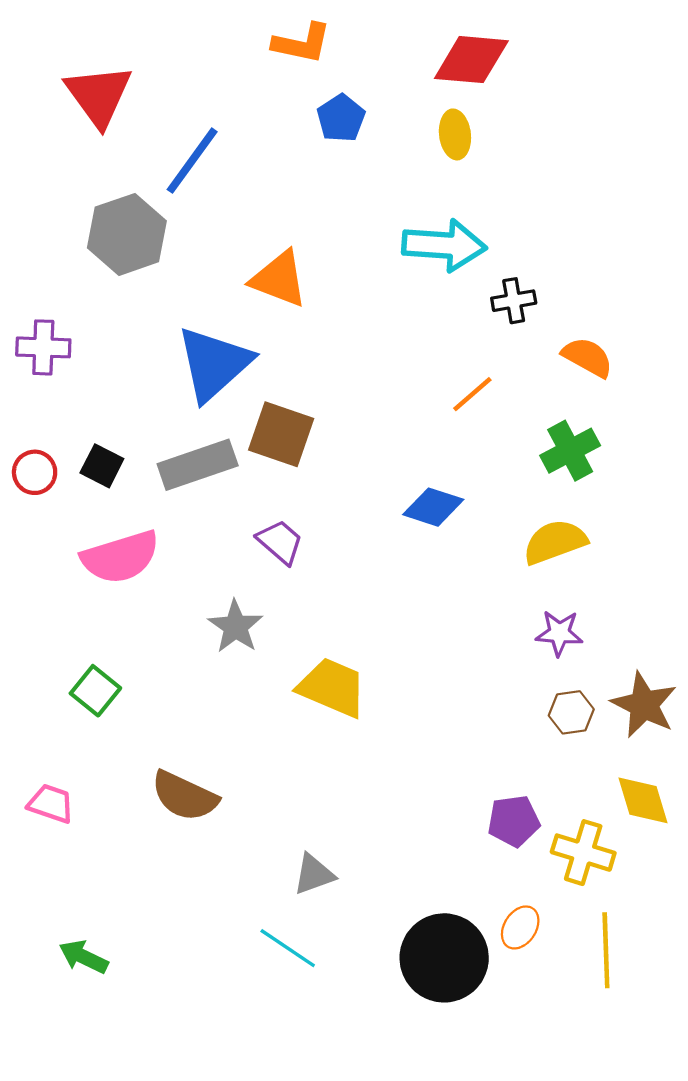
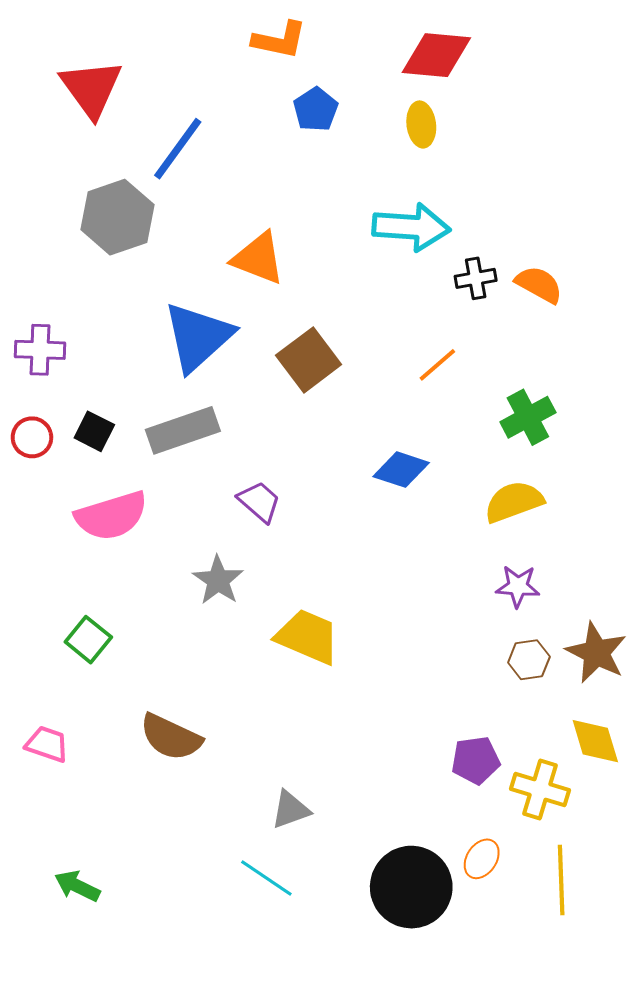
purple cross: (43, 347) -> (40, 350), moved
orange semicircle: (588, 357) -> (539, 284), moved
brown square: (281, 434) -> (309, 360), moved, turned 34

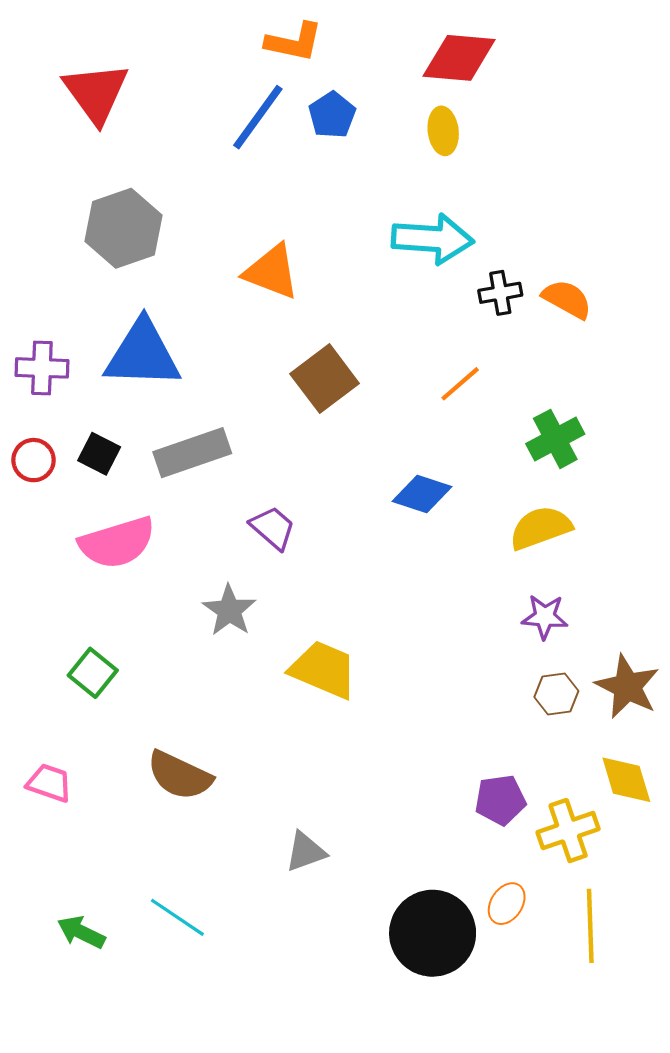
blue line: (178, 149) -> (258, 117), moved
blue triangle: (198, 337) -> (143, 354), moved, turned 44
yellow cross: (540, 789) -> (568, 831), turned -36
cyan line: (266, 878) -> (177, 917), moved

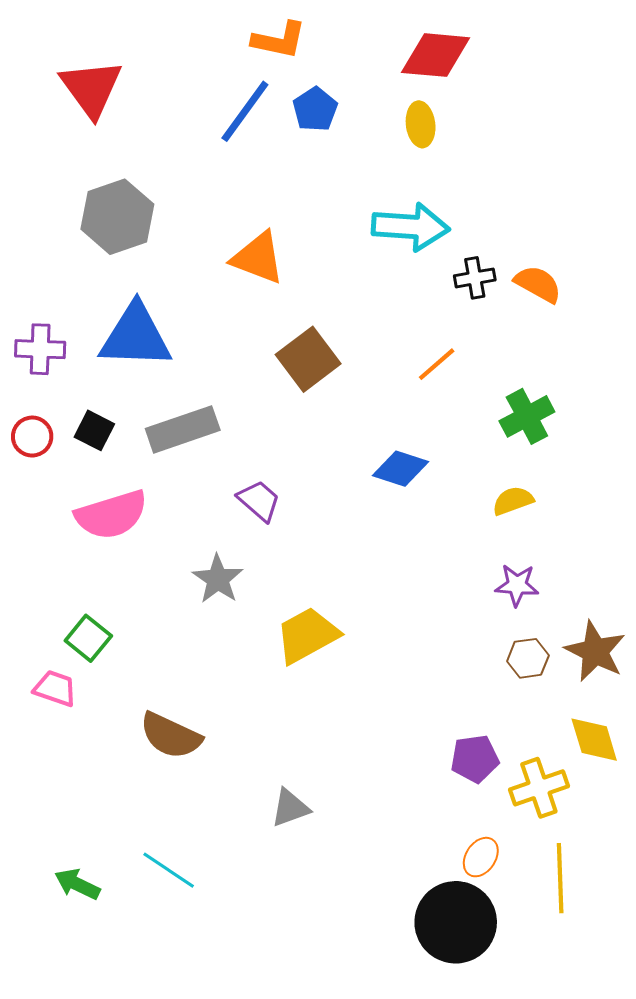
yellow semicircle: (541, 528) -> (513, 501), size x0.7
yellow trapezoid: (324, 670) -> (307, 635), turned -52
pink trapezoid: (49, 783) -> (55, 688), moved
black circle: (433, 933) -> (456, 922), moved

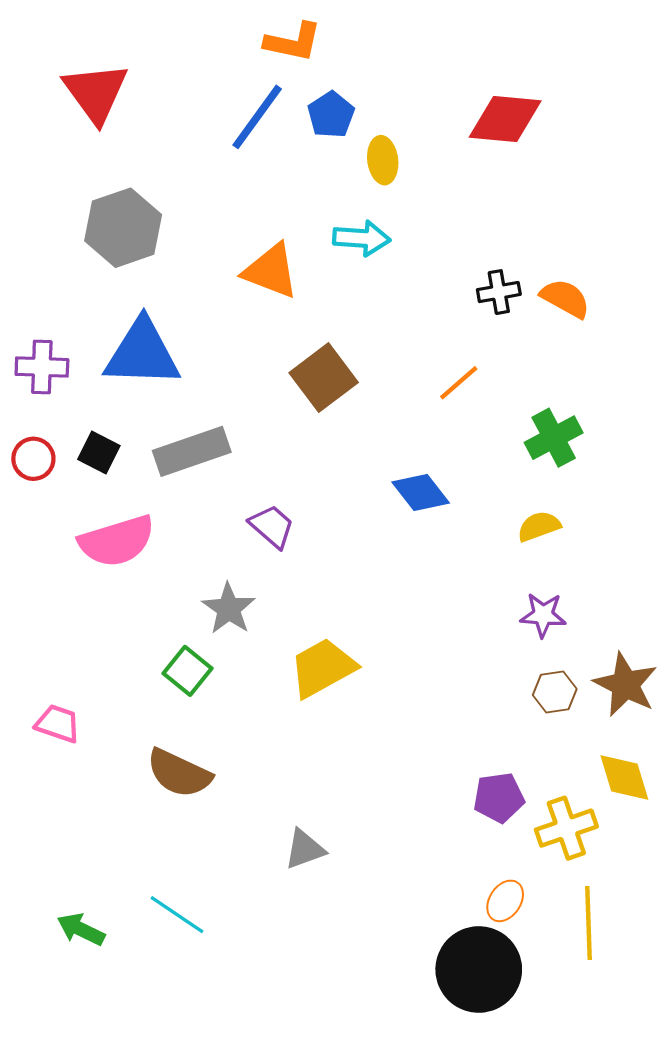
red diamond: (436, 55) -> (505, 119), moved
yellow ellipse: (421, 124) -> (383, 160), moved
cyan arrow: (411, 227) -> (362, 238), moved, size x0.7
blue diamond: (400, 469) -> (421, 493), turned 34
green square: (88, 638) -> (188, 671), moved

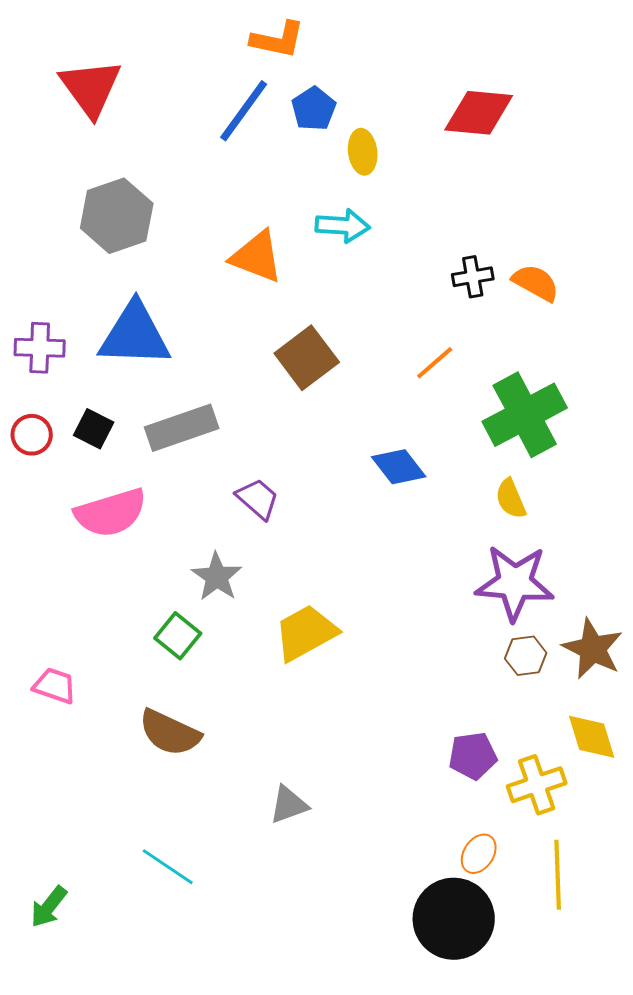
green cross: (554, 438) -> (525, 415), size x1.5
yellow semicircle: (539, 526) -> (511, 499), turned -93
purple star: (543, 615) -> (515, 583), size x1.8
green arrow: (81, 929) -> (49, 907), moved, turned -78

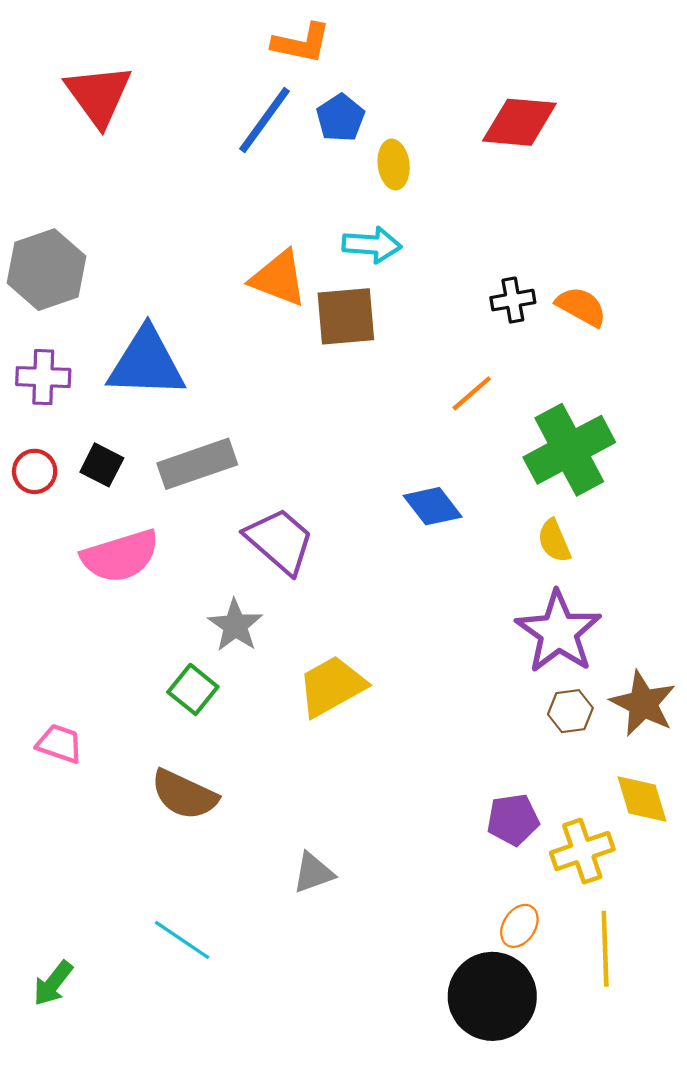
gray hexagon: (117, 216) -> (47, 270), moved
brown square: (307, 358) -> (346, 316), moved, turned 32
purple trapezoid: (258, 499) -> (280, 541), size x1.5
purple star: (515, 583) -> (558, 632), turned 30

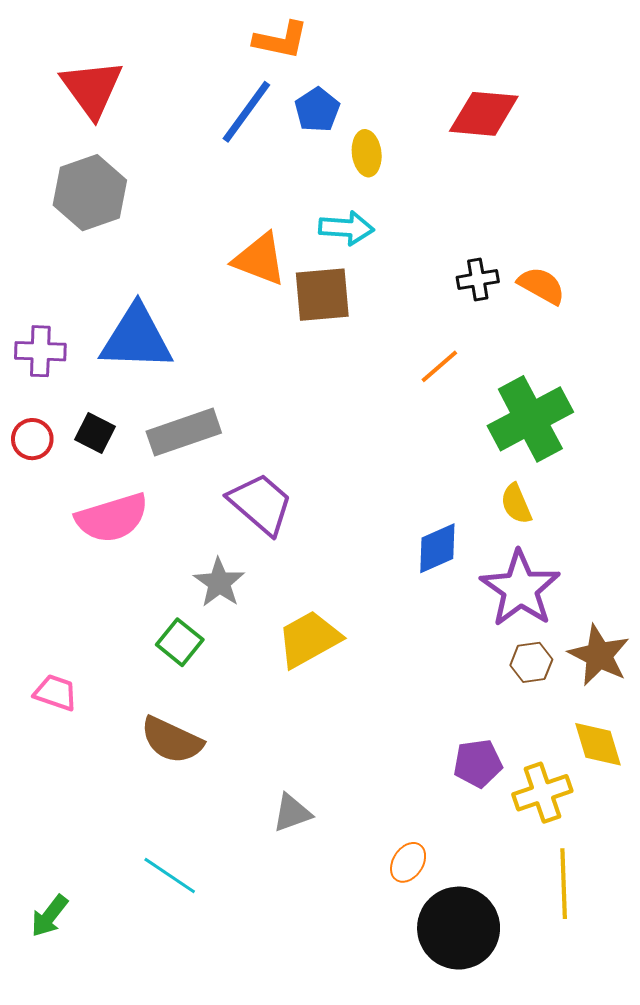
gray hexagon: (47, 270) -> (90, 193), moved
blue diamond: (433, 506) -> (437, 548), moved, turned -76
orange ellipse: (519, 926) -> (408, 862), moved

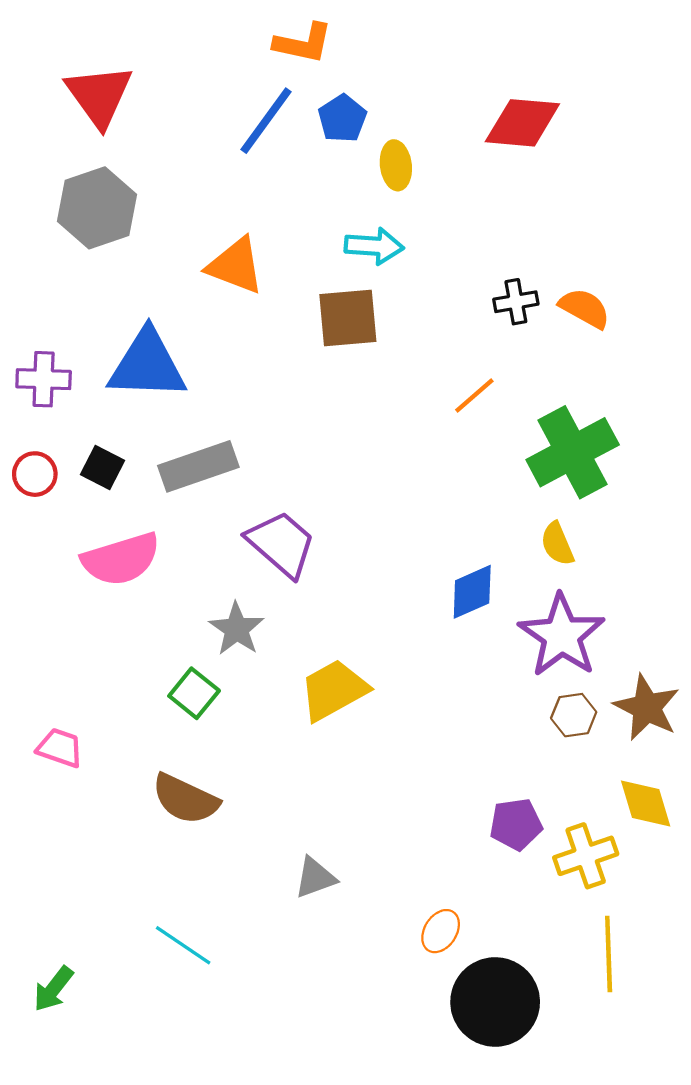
orange triangle: (260, 259) -> (236, 266), moved

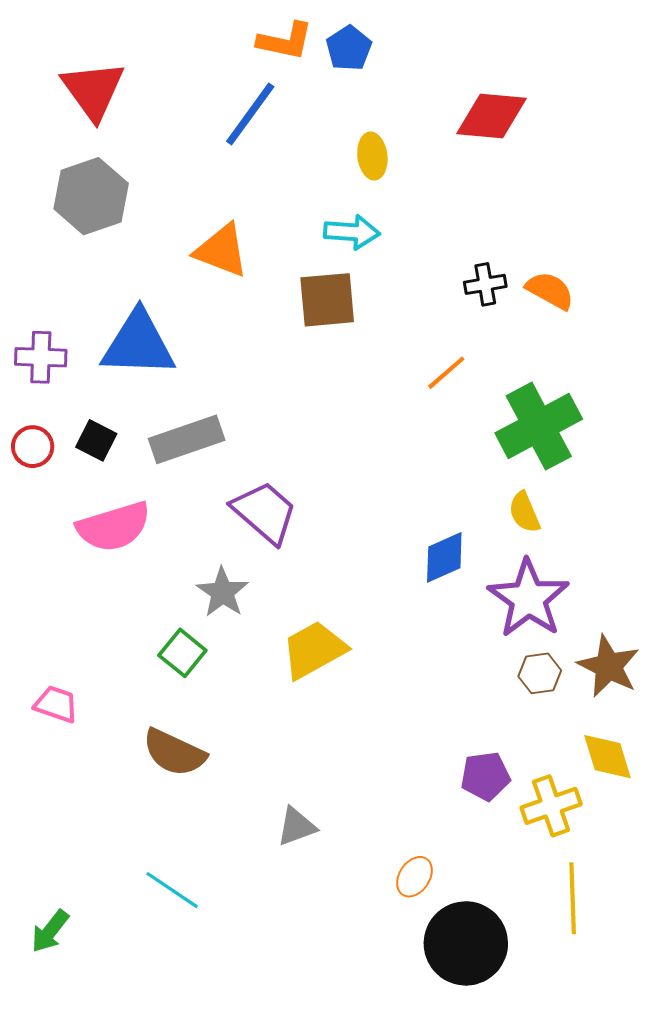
blue pentagon: (342, 118) -> (349, 48), moved

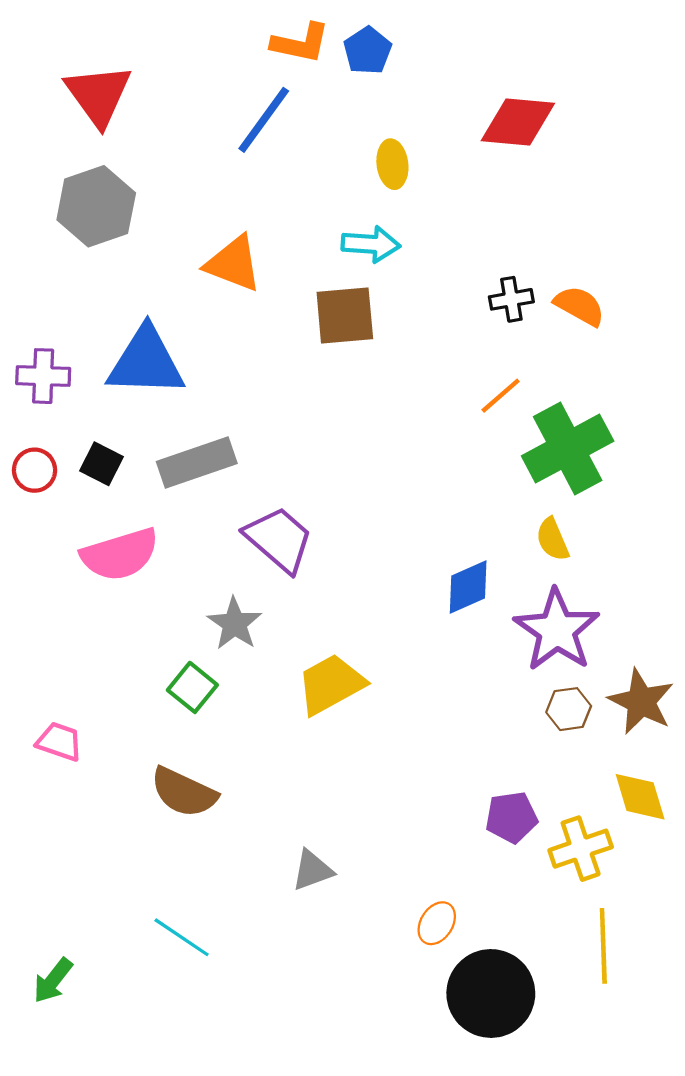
orange line: (446, 373) -> (501, 396), moved

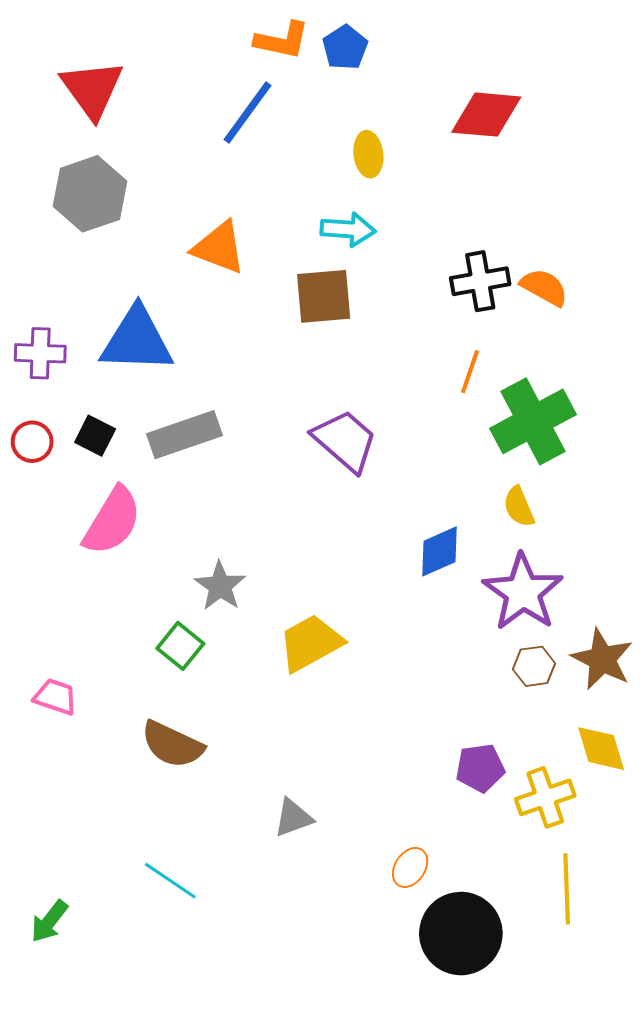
black cross: (511, 299) -> (480, 281), size x1.4
orange line: (501, 396) -> (470, 372), turned -30
purple trapezoid: (279, 539) -> (345, 441), moved
pink semicircle: (120, 554) -> (112, 521), turned -42

